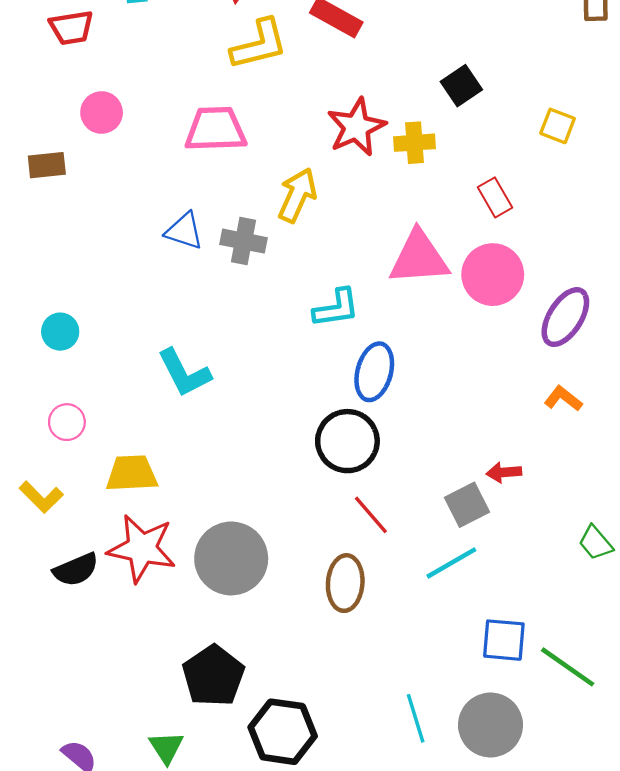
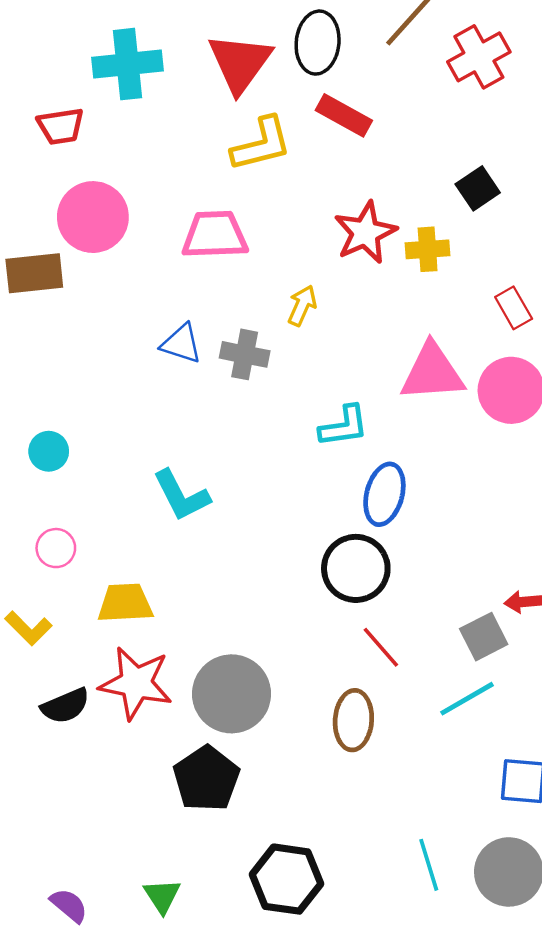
pink circle: (102, 113) -> (93, 217), size x1.6
brown rectangle: (47, 165) -> (34, 273), size x1.4
yellow arrow: (297, 195) -> (302, 305), size x0.7
black pentagon: (213, 676) -> (206, 779), moved

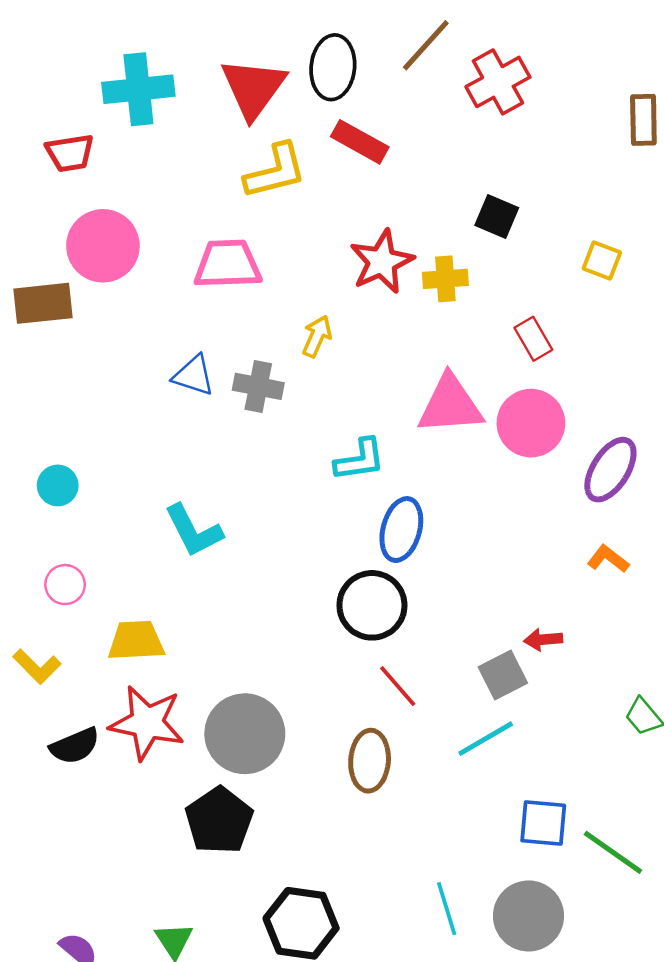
black square: (478, 188) -> (497, 216), turned -33

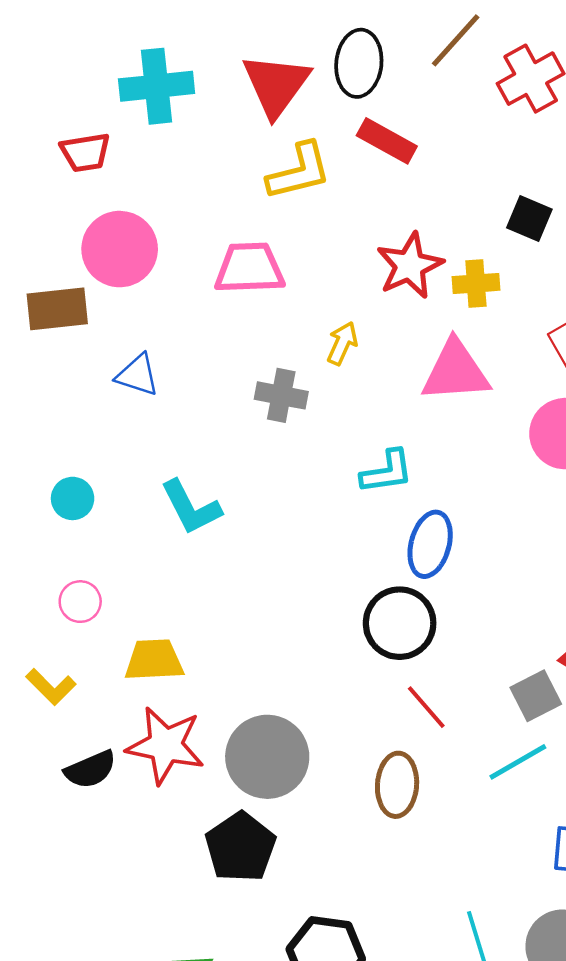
blue triangle: (193, 375) -> (137, 375), moved
pink triangle: (450, 405) -> (456, 371), moved
cyan L-shape: (193, 531) -> (191, 507), moved

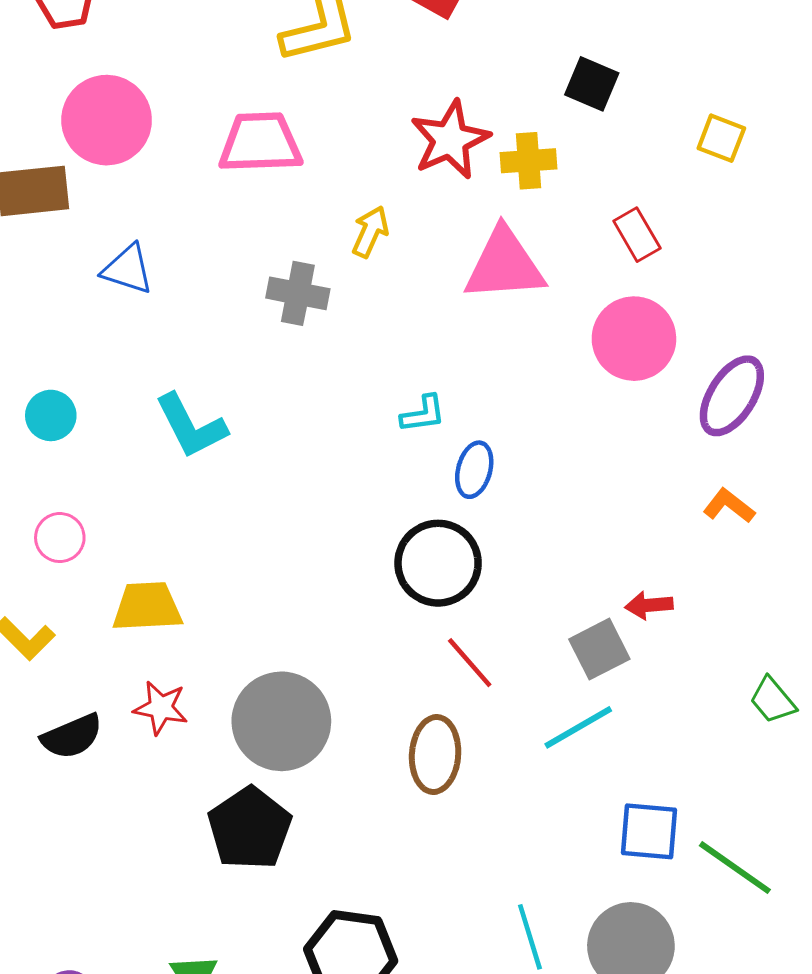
cyan L-shape: (387, 472) -> (423, 414), moved, size x0.7
blue ellipse: (430, 544) -> (474, 470), size x0.7
red star: (165, 745) -> (161, 708), size x0.6

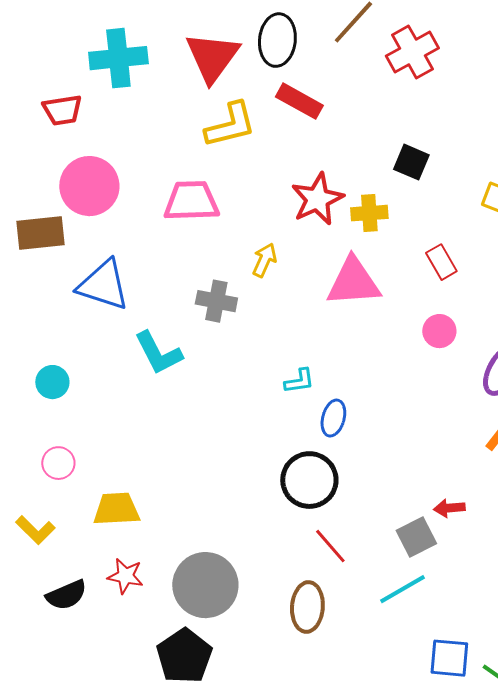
blue triangle: (128, 269) -> (103, 285), size x1.5
pink circle: (634, 339) -> (439, 331), size x0.6
cyan L-shape: (191, 426) -> (158, 353), moved

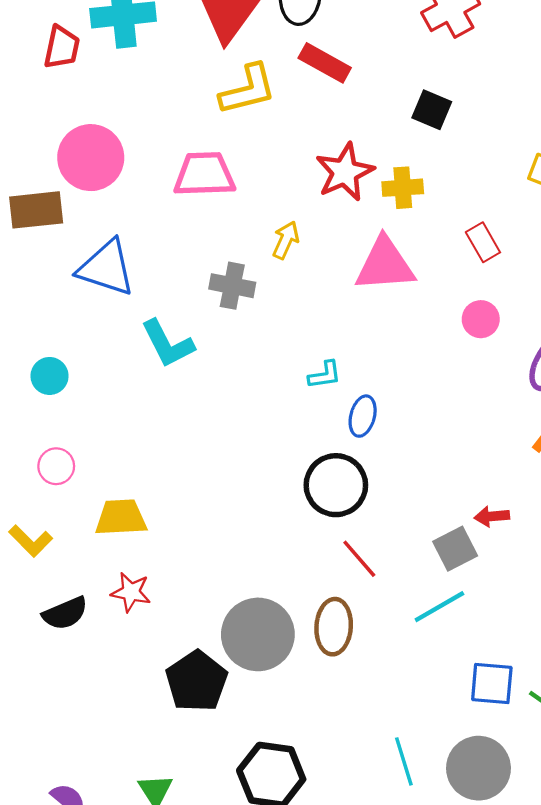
red trapezoid: (62, 110) -> (62, 47), moved, turned -69
black square: (411, 162) -> (432, 110), moved
gray circle: (205, 585) -> (258, 634), moved

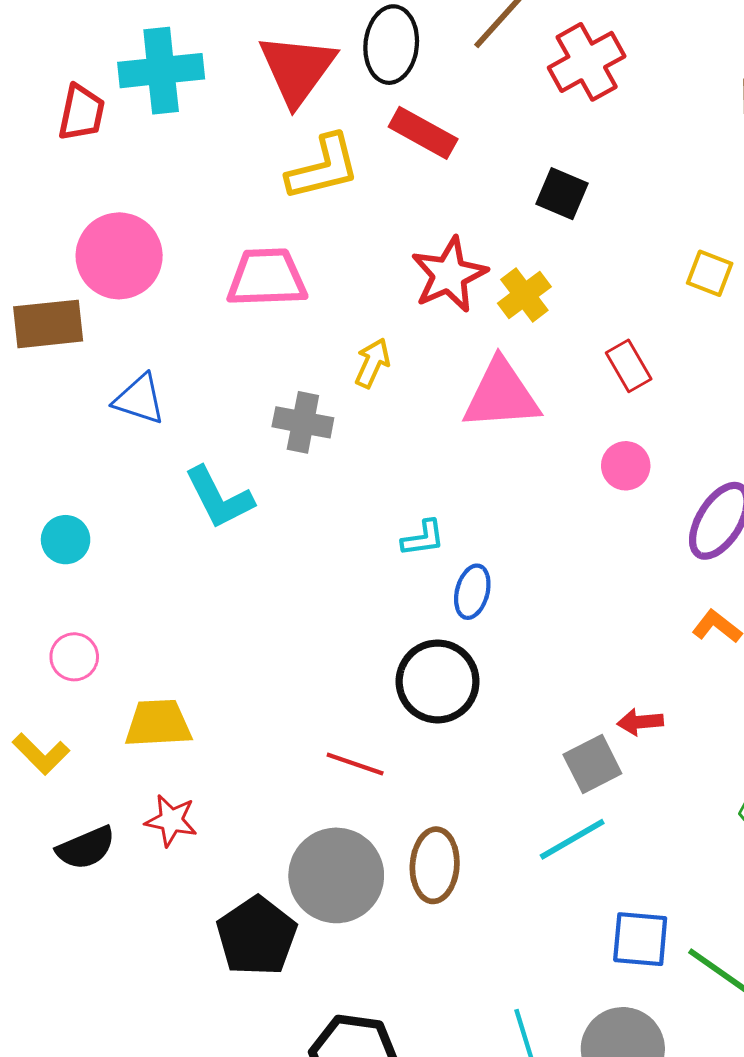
yellow cross: (403, 188) -> (524, 295), turned -33
blue triangle: (106, 268) -> (139, 399), size x0.7
red line: (359, 559) -> (355, 764), moved, turned -30

